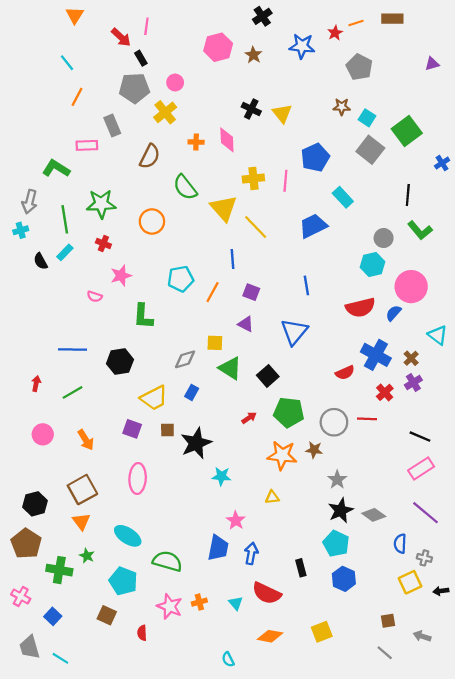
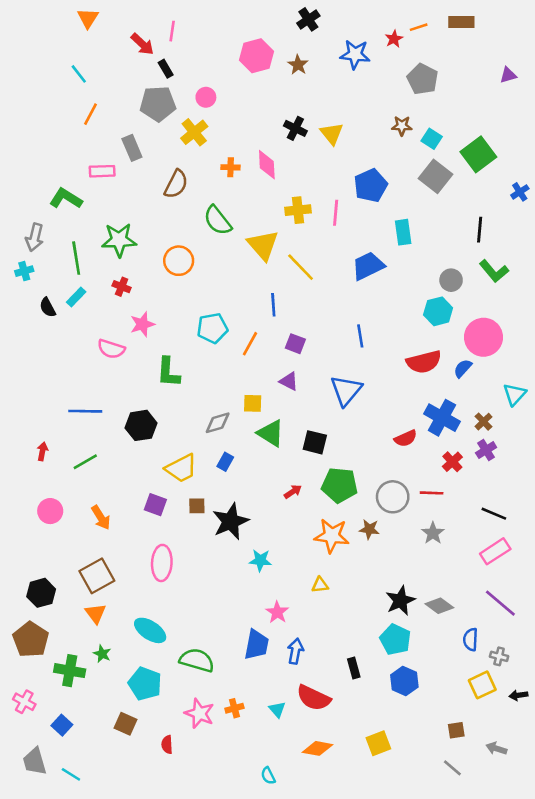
cyan rectangle: (343, 197) -> (403, 232), turned 35
pink semicircle: (95, 296) -> (111, 349), size x1.5
cyan triangle: (438, 335) -> (515, 394), turned 35
black square: (268, 376) -> (315, 442), turned -35
gray star: (337, 480) -> (433, 533), moved

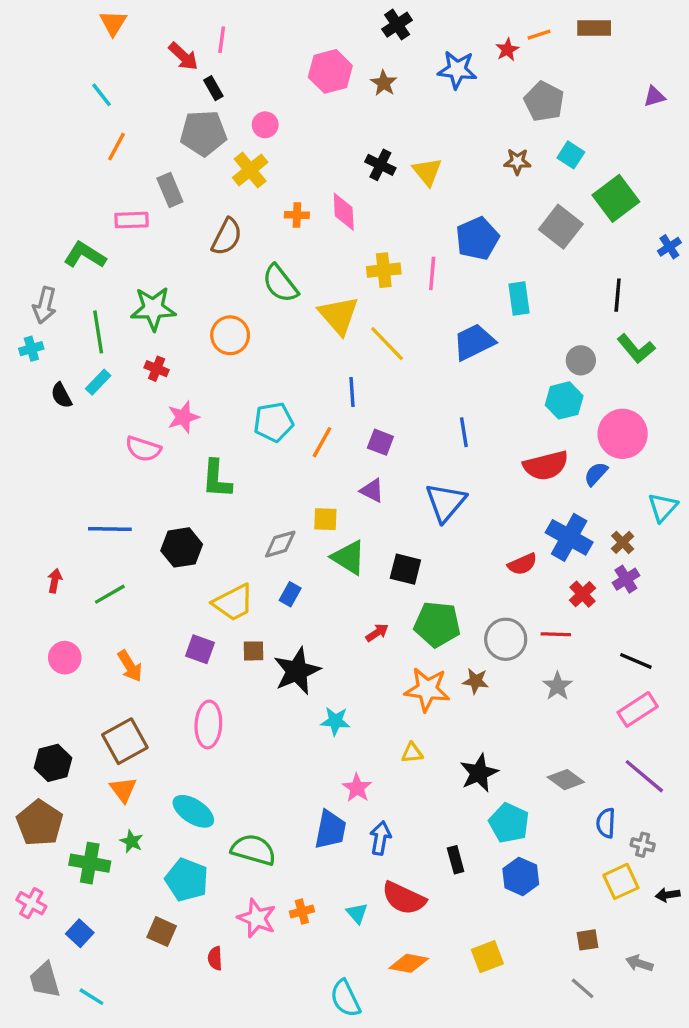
cyan square: (432, 139) -> (571, 155), moved
black star: (400, 601) -> (479, 773), moved
cyan semicircle: (268, 776) -> (345, 998), size x1.6

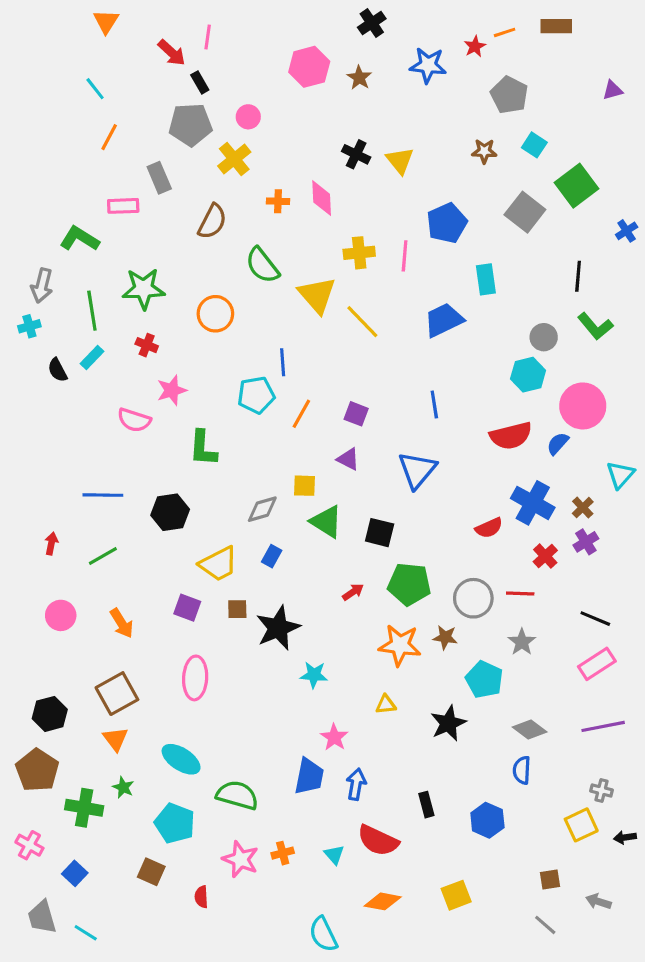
blue line: (352, 392) -> (283, 362), moved
purple line: (644, 776) -> (603, 726), turned -51
cyan pentagon: (509, 823) -> (484, 680), moved
blue semicircle: (606, 823) -> (522, 770), moved

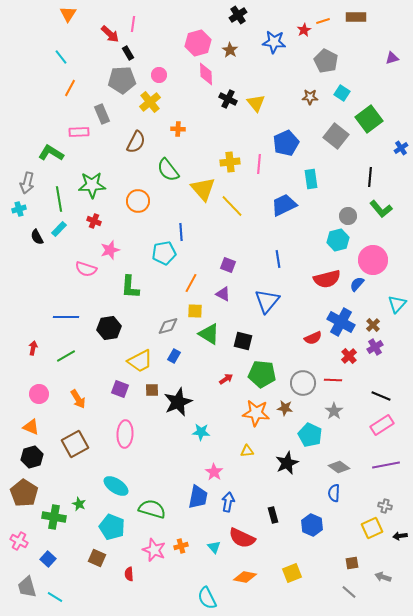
pink diamond: (322, 198) -> (206, 74), moved
orange line: (301, 414) -> (191, 283), moved
orange triangle: (115, 739) -> (31, 427), moved, turned -30

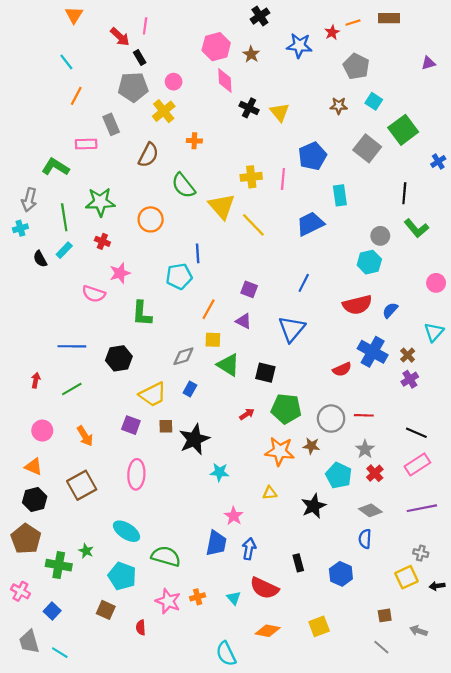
blue line: (278, 259) -> (304, 283), turned 36
pink circle: (373, 260) -> (436, 283), moved, size x0.6
red cross: (349, 356) -> (375, 473), moved

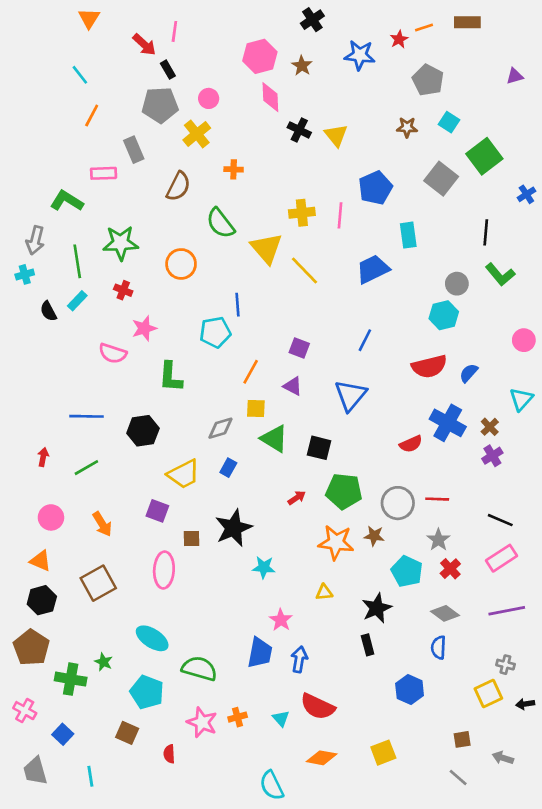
brown square: (166, 426) -> (192, 538), moved
black rectangle: (298, 563) -> (368, 645), moved
cyan line: (60, 653) -> (90, 776), moved, turned 49

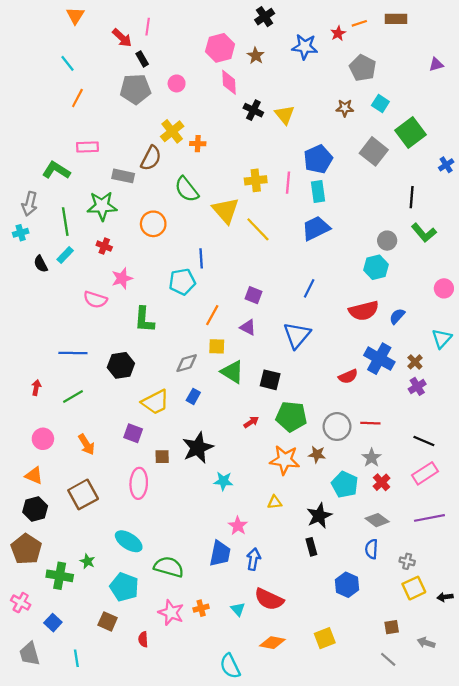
yellow cross: (197, 134) -> (172, 131), moved
gray rectangle: (134, 150) -> (123, 176), moved, turned -55
cyan rectangle: (408, 235) -> (318, 192), moved
gray cross: (505, 665) -> (407, 561), moved

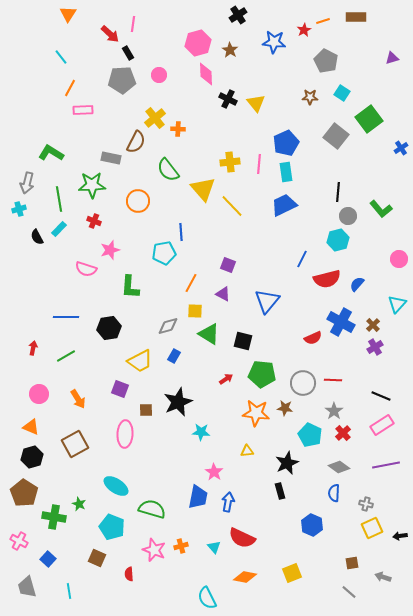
pink rectangle: (87, 147) -> (83, 110), moved
black line: (412, 197) -> (338, 192), moved
blue line: (309, 288) -> (302, 259), moved

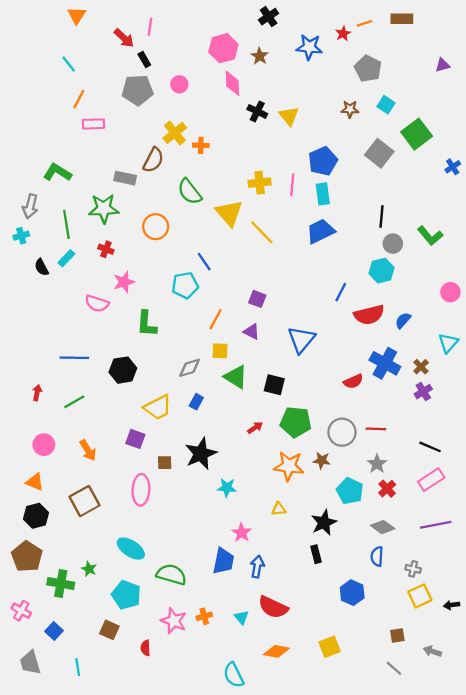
blue line: (181, 232) -> (204, 262), turned -30

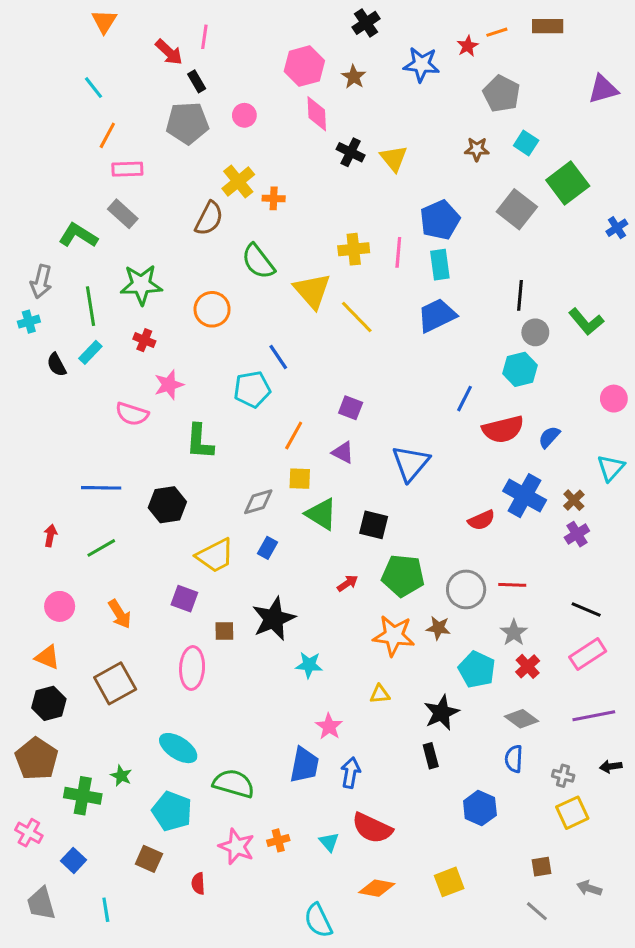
purple triangle: (443, 65) -> (603, 89), size x1.5
gray rectangle: (125, 178) -> (123, 214), moved, turned 30
black arrow: (452, 605) -> (611, 767), moved

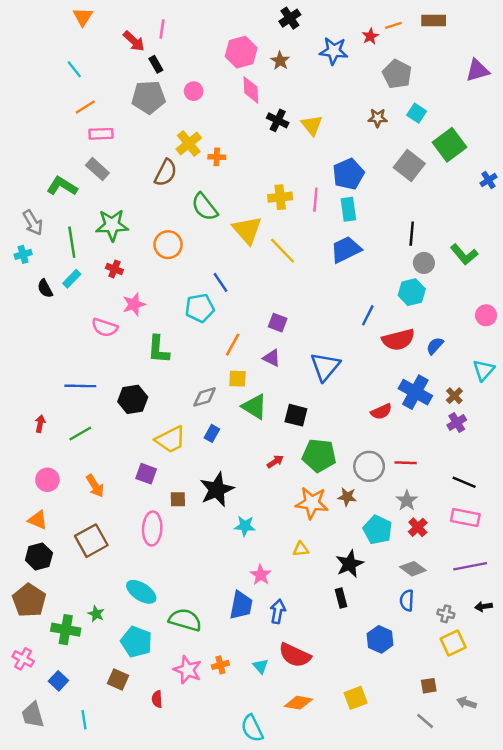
orange line: (107, 135) -> (85, 107), turned 30
gray arrow: (41, 282) -> (33, 223), turned -45
pink rectangle: (588, 654) -> (465, 518), turned 44

